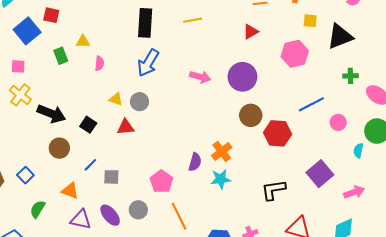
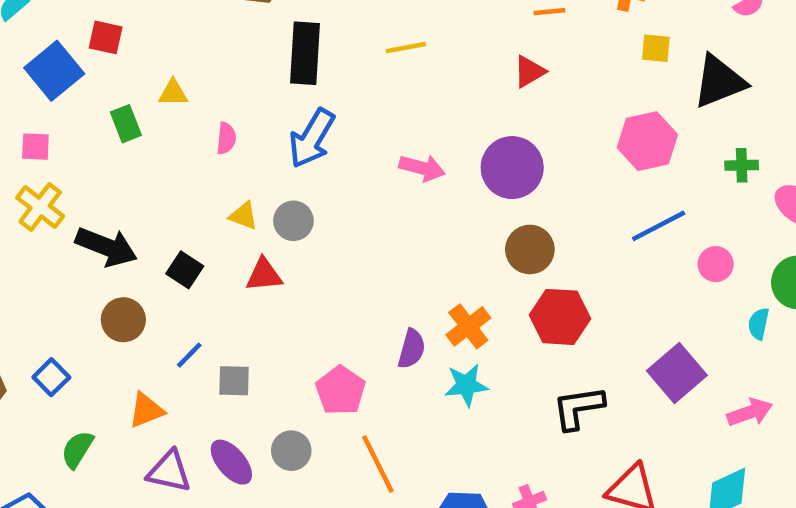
pink hexagon: (295, 54) -> (647, 141), moved
pink semicircle: (99, 63) -> (226, 138), moved
red hexagon: (278, 133) -> (560, 317), moved
orange triangle: (70, 191) -> (146, 410), turned -42

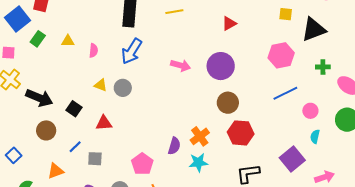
yellow triangle: (173, 93) -> (68, 41), moved
green rectangle: (126, 124) -> (38, 39), moved, turned 56
red triangle: (264, 275) -> (104, 123), moved
cyan semicircle: (759, 324) -> (315, 137), moved

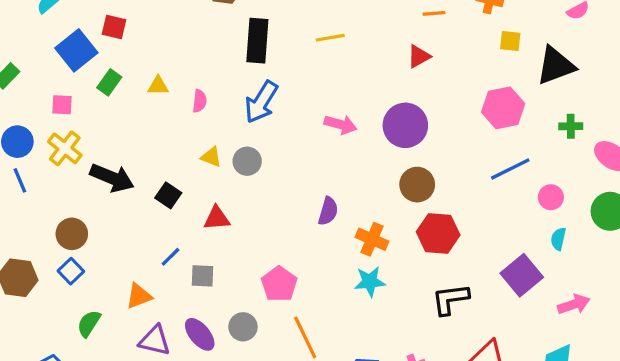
brown circle: (46, 130) -> (72, 234), moved
orange cross: (200, 136) -> (372, 239), turned -30
purple semicircle: (174, 146) -> (328, 211), moved

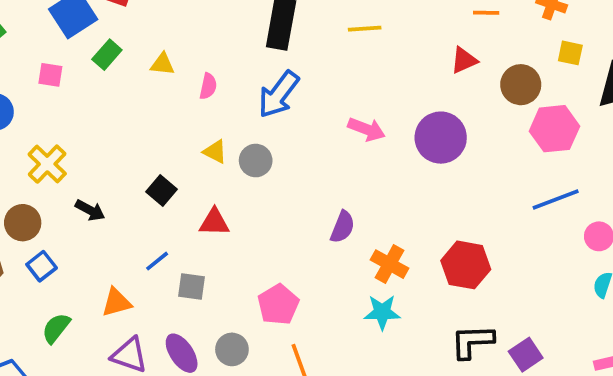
yellow cross: (65, 148) -> (47, 164), moved
black arrow: (112, 178) -> (90, 210), moved, size x0.6
brown circle: (417, 185) -> (521, 85), moved
brown circle: (72, 234) -> (23, 223), moved
purple square: (522, 275) -> (526, 355), moved, size x0.7

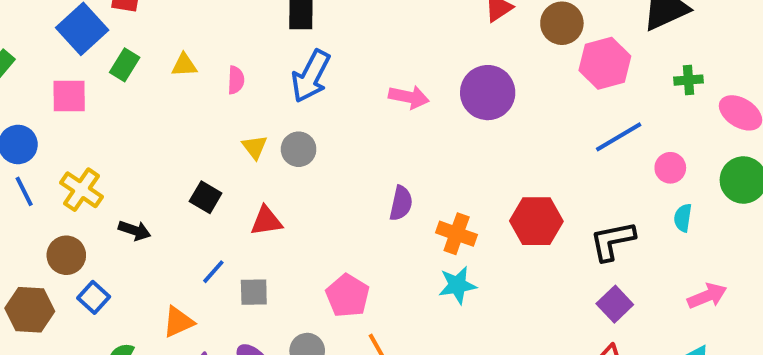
pink square: (50, 75) -> (69, 96), size x1.4
yellow triangle: (215, 152) -> (255, 147), turned 35
black L-shape: (472, 341) -> (612, 241), moved

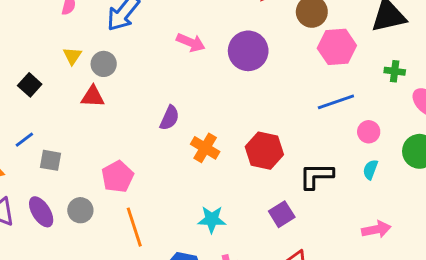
red triangle: (266, 221) -> (93, 97), moved
cyan star: (457, 285) -> (212, 219), moved
purple square: (615, 304) -> (282, 214), moved

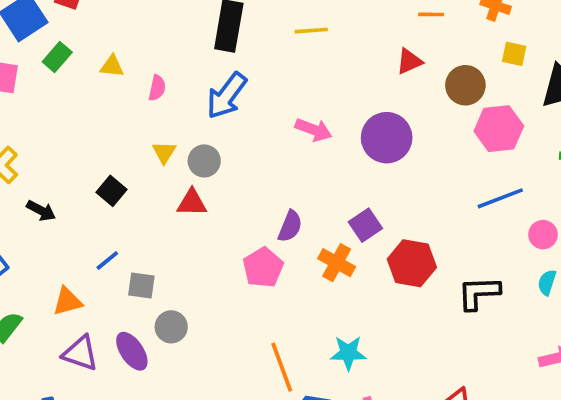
pink pentagon: (118, 177) -> (263, 268), moved
gray circle: (80, 210) -> (171, 327), moved
purple square: (282, 214) -> (365, 225), moved
orange line: (134, 227) -> (282, 367), moved

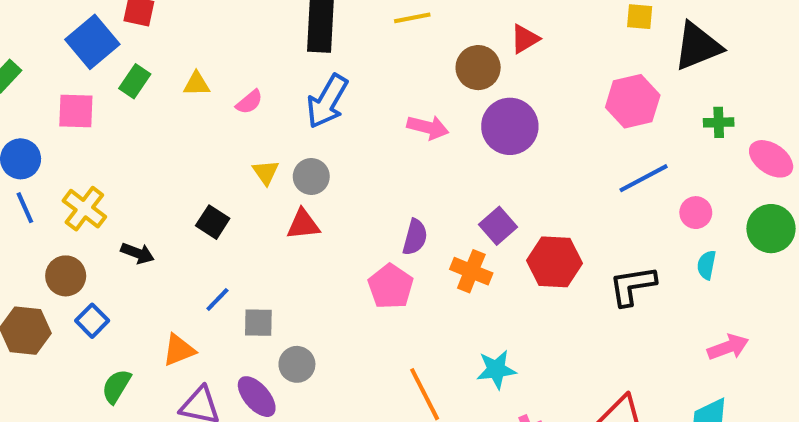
brown circle: (465, 85) -> (478, 68), moved
pink semicircle: (157, 88) -> (249, 102), turned 45

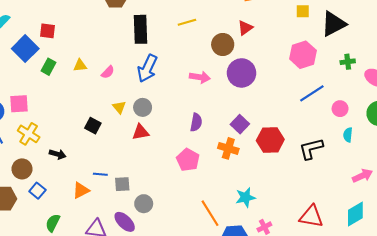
pink square: (76, 111) -> (19, 104), moved
black square: (213, 222) -> (93, 126), moved
purple semicircle: (415, 237) -> (196, 122), moved
blue line: (217, 300) -> (100, 174), turned 56
orange triangle: (179, 350) -> (81, 190), moved

